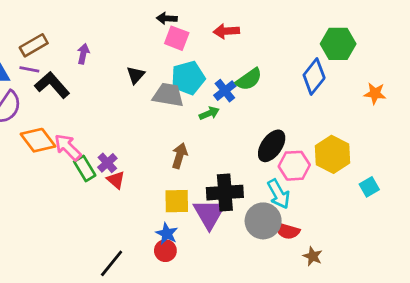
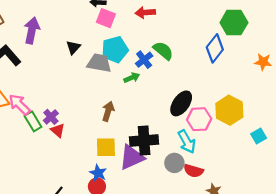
purple arrow: (83, 54) -> (32, 30), size x1.6
green semicircle: (249, 79) -> (163, 51), turned -105
purple triangle: (209, 214) -> (132, 157), turned 36
gray circle: (263, 221) -> (174, 163), size x0.7

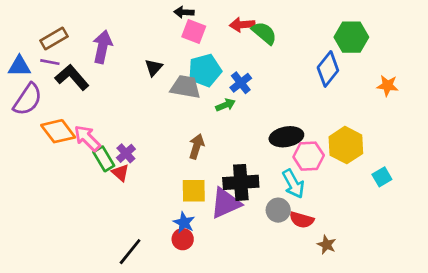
green semicircle: (163, 51) -> (264, 33), moved
black ellipse: (181, 103) -> (286, 137), turned 45
red triangle: (58, 130) -> (120, 173), moved

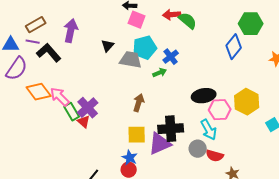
purple cross: (126, 153) -> (88, 108), size x1.5

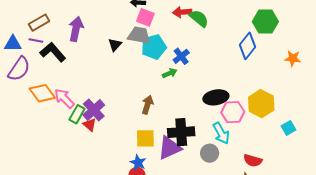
gray trapezoid: (131, 60) -> (139, 35), moved
green rectangle: (72, 112) -> (77, 114), turned 60
red semicircle: (215, 156) -> (253, 161), moved

